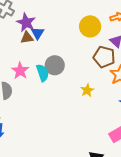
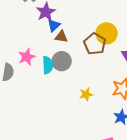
brown triangle: (27, 38) -> (61, 37), moved
brown pentagon: (104, 57) -> (95, 44), moved

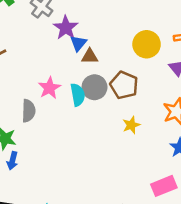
brown pentagon: (95, 44) -> (124, 85), moved

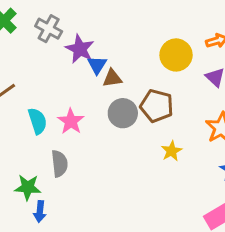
cyan semicircle: (78, 95) -> (37, 121), moved
gray semicircle: (29, 111) -> (59, 164), moved

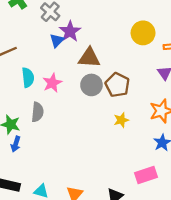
yellow circle: (176, 55) -> (143, 33), moved
blue triangle: (97, 65) -> (57, 40), moved
brown triangle: (112, 78) -> (89, 58), size x1.5

